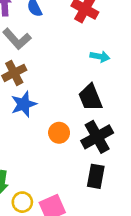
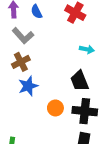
black cross: (97, 137) -> (85, 111), turned 35

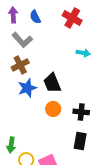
black trapezoid: (79, 81) -> (52, 83), moved
black cross: (85, 111) -> (81, 112), size x0.7

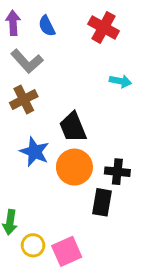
blue star: (27, 88) -> (35, 152), moved, turned -30
orange circle: (53, 109) -> (74, 167), size x1.5
black rectangle: (80, 141) -> (102, 202), moved

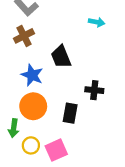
orange circle: (74, 167) -> (33, 106), moved
black rectangle: (102, 202) -> (70, 113), moved

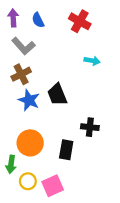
blue star: (32, 75) -> (29, 100), moved

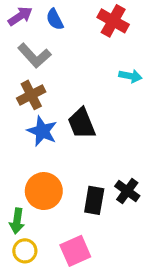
purple arrow: (13, 18) -> (20, 16), turned 60
black cross: (90, 127) -> (127, 191), moved, turned 30
yellow circle: (28, 181) -> (25, 251), moved

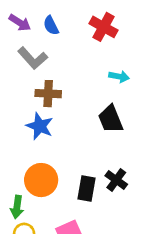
purple arrow: (20, 16) -> (20, 23), turned 65
brown cross: (31, 95) -> (48, 94), moved, turned 30
black trapezoid: (82, 123) -> (111, 119), moved

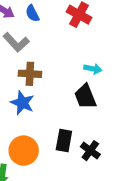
cyan arrow: (119, 77) -> (93, 69), moved
black rectangle: (86, 189) -> (64, 140), moved

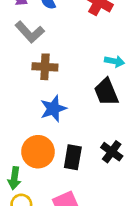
blue star: (22, 103) -> (53, 109), moved, turned 30
black rectangle: (64, 140) -> (73, 157), moved

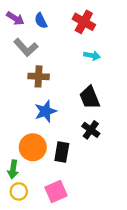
cyan arrow: (115, 61) -> (92, 56), moved
black cross: (112, 152) -> (91, 130), moved

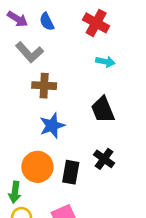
black cross: (91, 130) -> (104, 159), moved

